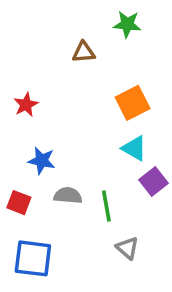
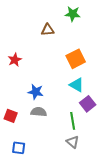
blue star: (42, 161) -> (36, 92), moved
green line: (106, 206) -> (73, 121), moved
blue square: (33, 258) -> (19, 148), size x0.6

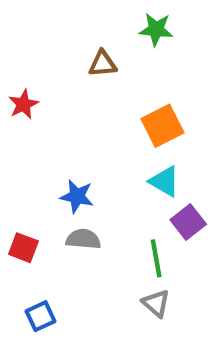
red star: (15, 60) -> (23, 104), moved
blue square: (19, 148) -> (41, 316), turned -32

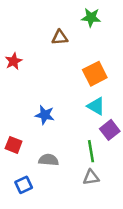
gray semicircle: (83, 239) -> (49, 160), moved
gray triangle: (156, 303) -> (91, 177), turned -49

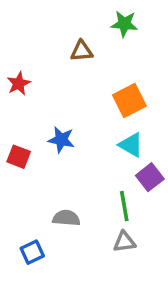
blue star: (45, 115) -> (61, 140), moved
red square: (14, 145) -> (19, 157), moved

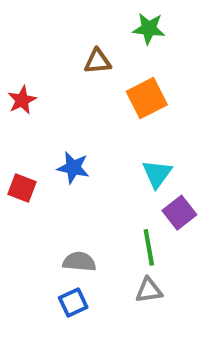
orange square: (129, 100) -> (147, 98), moved
cyan triangle: (131, 145) -> (157, 174), turned 36
blue square: (32, 252) -> (73, 303), moved

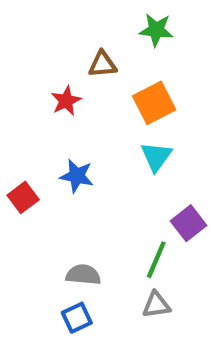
red star: (22, 100) -> (66, 101), moved
cyan triangle: (157, 174) -> (156, 157), moved
red square: (22, 188) -> (23, 197), turned 32
green line: (149, 247) -> (156, 260), turned 33

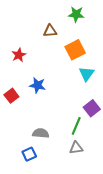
red star: (66, 101) -> (19, 55), moved
cyan triangle: (156, 157) -> (87, 74), moved
blue square: (77, 318) -> (29, 154), moved

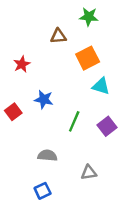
cyan triangle: (87, 74) -> (101, 86), turned -49
green line: (76, 126) -> (74, 121), moved
blue square: (29, 154) -> (43, 191), moved

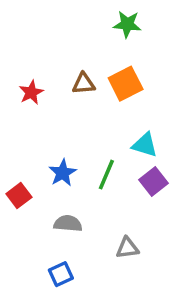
brown triangle: (58, 36) -> (84, 84), moved
cyan triangle: (101, 86) -> (145, 145), moved
blue star: (44, 99) -> (63, 173), moved, turned 30
red square: (13, 112) -> (19, 196), moved

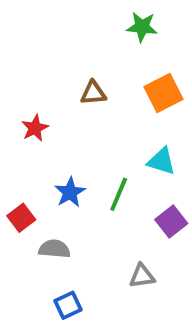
orange square: (126, 84) -> (163, 93), moved
red star: (31, 92) -> (35, 128), moved
purple square: (154, 182) -> (171, 222), moved
gray semicircle: (68, 223) -> (54, 249), moved

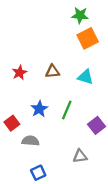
brown triangle: (93, 93) -> (52, 71), moved
orange square: (163, 93) -> (88, 38), moved
cyan triangle: (161, 161) -> (85, 77), moved

